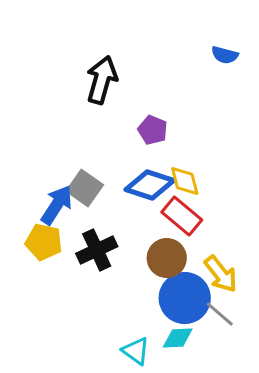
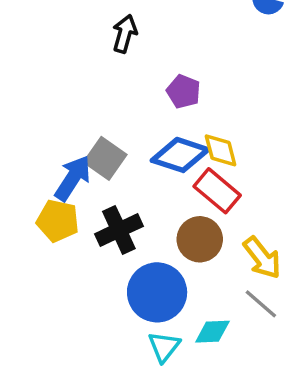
black arrow: (102, 80) -> (125, 34), size x0.7
blue circle: (185, 298) -> (157, 292), moved
cyan triangle: (136, 351) -> (164, 347), turned 32

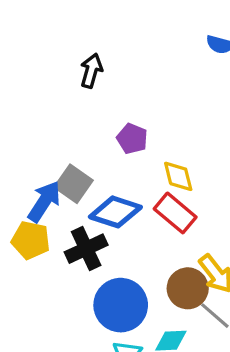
purple pentagon: (184, 91) -> (132, 139), moved
blue diamond: (180, 155) -> (115, 212), moved
brown circle: (200, 239) -> (188, 288), moved

